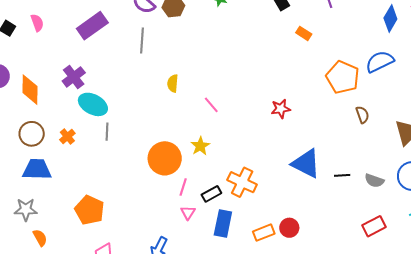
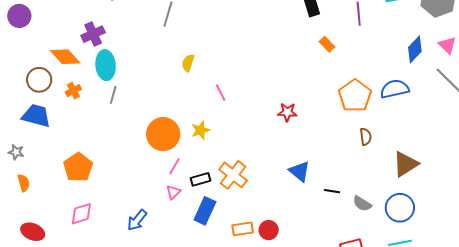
orange diamond: (30, 90) -> (65, 57), moved, turned -56
cyan ellipse: (93, 104) -> (106, 65), turned 44
blue triangle: (306, 164) -> (300, 171), size x0.7
gray star: (26, 210) -> (16, 152), size x0.7

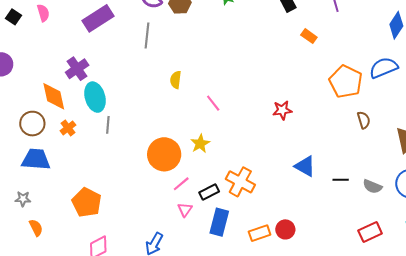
orange diamond: (65, 57) -> (54, 96), turned 40
pink line: (175, 166) -> (181, 184), turned 30

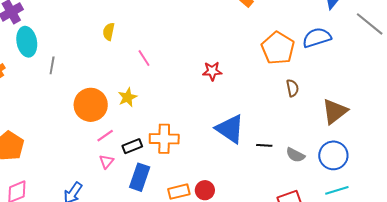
gray line: (108, 125) -> (52, 65), moved
blue triangle: (305, 166) -> (230, 129), size x1.4
orange cross: (240, 182) -> (164, 139), turned -32

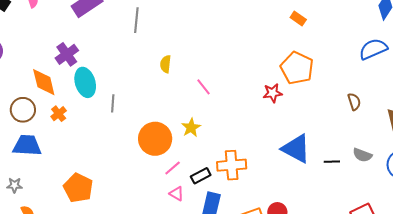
orange pentagon: (278, 48) -> (297, 68), moved
gray semicircle: (295, 155) -> (362, 155), moved
pink triangle: (106, 162) -> (177, 194), turned -35

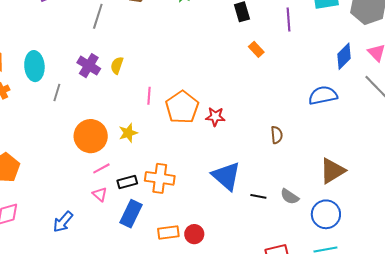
purple cross: (67, 54) -> (89, 66), moved, turned -35
orange pentagon: (297, 68) -> (182, 107), moved
pink line: (203, 87) -> (149, 96), turned 30
brown semicircle: (354, 102) -> (277, 135), moved

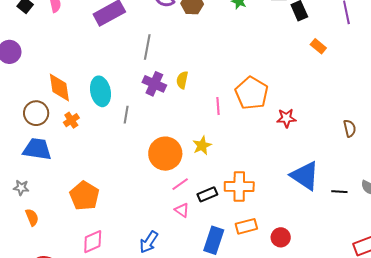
gray line: (98, 16) -> (147, 47), moved
orange pentagon: (182, 107) -> (252, 93), moved
blue rectangle: (131, 214) -> (214, 240), moved
orange rectangle: (168, 232) -> (246, 226), moved

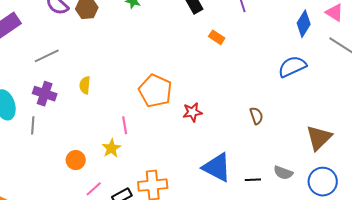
gray line: (147, 47) -> (47, 56), turned 60
purple cross: (154, 84) -> (45, 94), moved
pink line: (218, 106) -> (125, 125), moved
orange circle: (165, 154) -> (76, 160), size x0.6

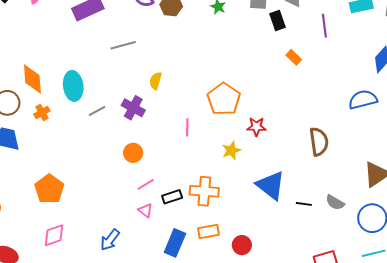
purple cross: (45, 94) -> (133, 108), moved
brown semicircle: (256, 116) -> (319, 142), size x1.6
gray line: (33, 125) -> (97, 111), turned 48
yellow star: (111, 148) -> (231, 150), moved

